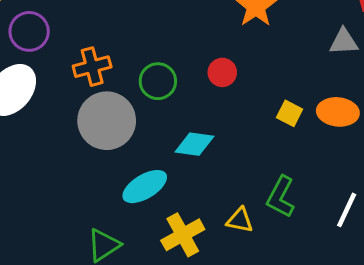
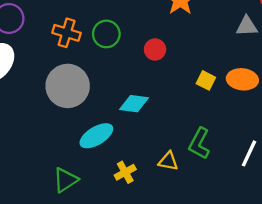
orange cross: (92, 67) -> (67, 33), moved, turned 32
green circle: (158, 81) -> (106, 34), moved
yellow cross: (183, 235) -> (125, 172), size x0.7

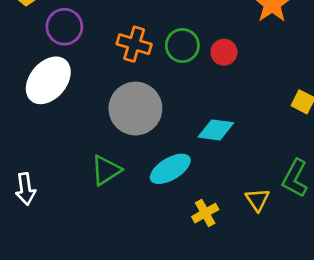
red circle: (155, 49) -> (224, 52), moved
yellow triangle: (168, 161) -> (257, 200), turned 45
green triangle: (65, 180) -> (106, 170), moved

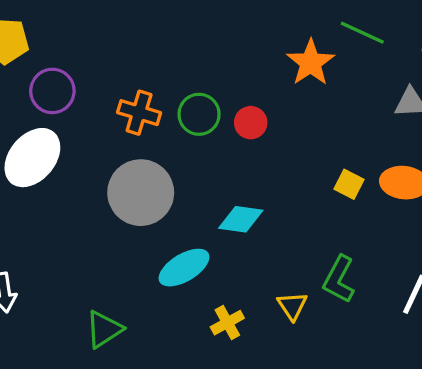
green triangle: (106, 170) -> (104, 329), moved

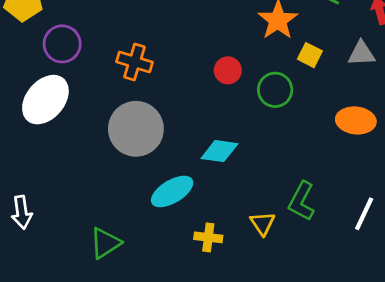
green circle: (199, 114) -> (275, 90), moved
yellow square: (349, 184) -> (310, 55), moved
yellow cross: (227, 323) -> (208, 237), turned 36

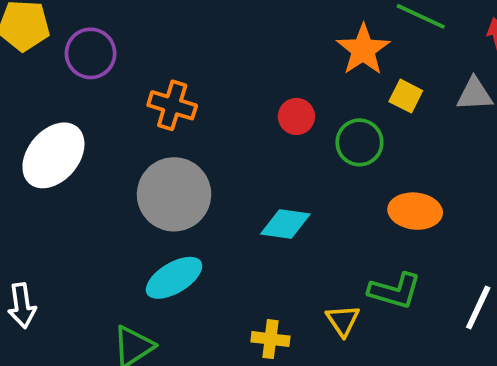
purple circle: (62, 44) -> (91, 53), moved
orange ellipse: (356, 120) -> (415, 211), moved
cyan ellipse: (172, 191) -> (174, 278), moved
green L-shape: (302, 201) -> (395, 291), turned -102

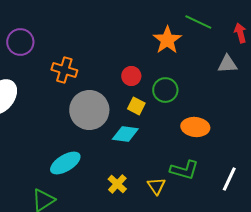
yellow square: (406, 96) -> (136, 106), moved
gray circle: (174, 194) -> (89, 110), moved
yellow cross: (270, 339) -> (117, 184), moved, turned 36

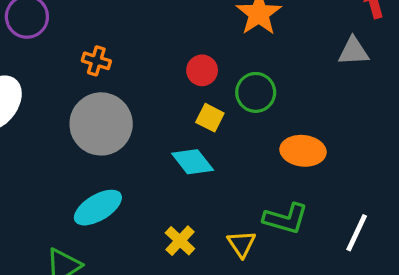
orange cross: (64, 70) -> (96, 61), size x0.7
gray circle: (89, 110) -> (101, 124), moved
cyan diamond: (125, 134) -> (193, 162), turned 44

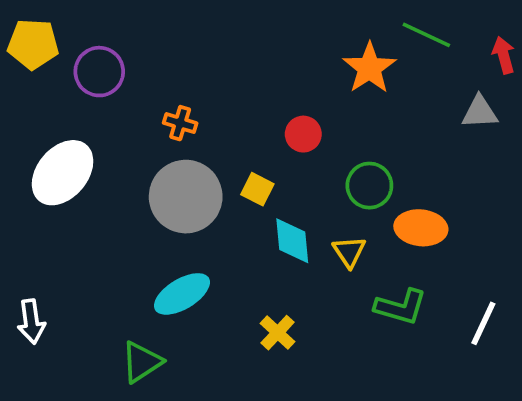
green circle: (256, 92) -> (369, 186), moved
yellow square: (210, 118) -> (257, 189), moved
cyan diamond: (193, 162) -> (292, 241), turned 33
yellow triangle: (241, 244) -> (349, 252), moved

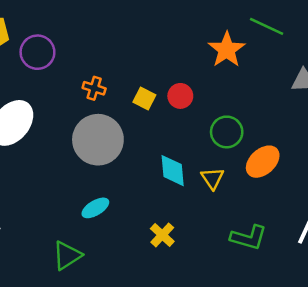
yellow square: (257, 189) -> (144, 99), moved
orange ellipse: (421, 228) -> (263, 162), turned -48
cyan ellipse: (182, 294) -> (95, 208), size x0.7
green L-shape: (401, 307) -> (249, 237), moved

